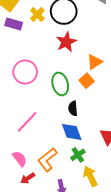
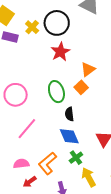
pink circle: (25, 72) -> (16, 95), moved
pink semicircle: (20, 159) -> (21, 164), turned -56

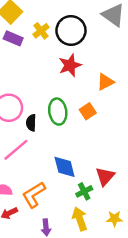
orange triangle: (88, 69) -> (105, 82), moved
black semicircle: (69, 114) -> (31, 123), moved
green cross: (76, 158) -> (84, 191), moved

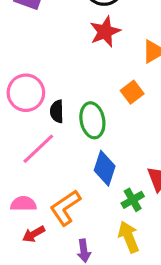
green ellipse: (58, 112) -> (92, 120), moved
blue diamond: (65, 167) -> (105, 168), turned 35

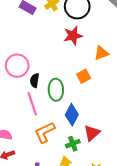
pink line: (38, 149) -> (32, 104), moved, turned -75
blue diamond: (105, 168) -> (72, 115), moved
orange L-shape: (65, 208) -> (45, 132), moved

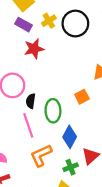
red star: (73, 36) -> (34, 49), moved

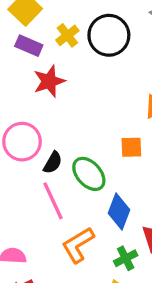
orange square: (82, 97) -> (131, 147), turned 32
black semicircle: (31, 101) -> (53, 163), turned -152
green ellipse: (53, 111) -> (89, 174), turned -35

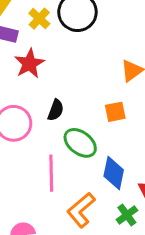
black semicircle: (53, 163) -> (56, 110), moved
pink line: (53, 201) -> (51, 173), turned 33

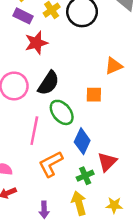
black semicircle: (56, 110) -> (49, 83), size x1.5

